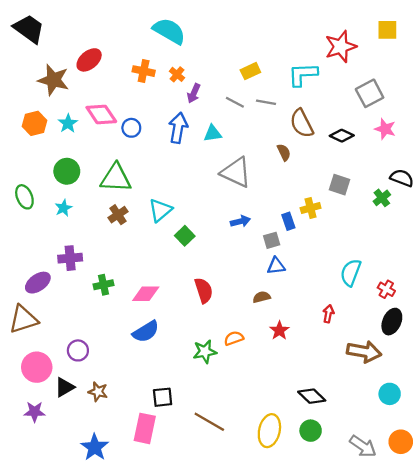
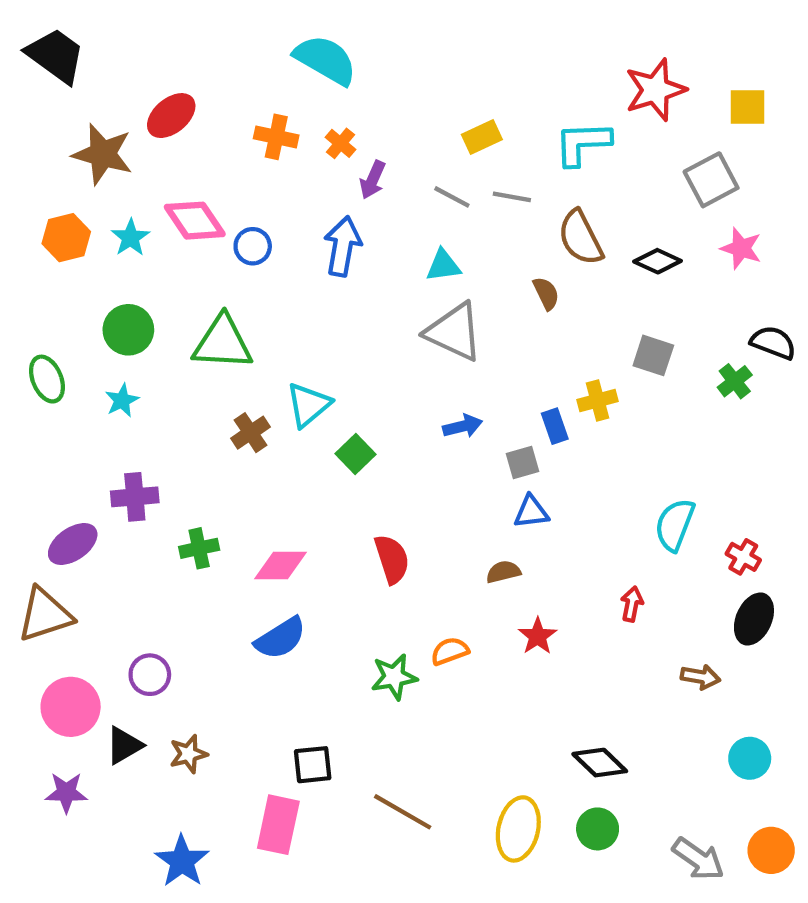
yellow square: (387, 30) -> (748, 107), moved
cyan triangle: (213, 133) -> (443, 265), moved
brown cross: (118, 215) -> (250, 433), moved
brown arrow: (364, 352) -> (700, 677), size x0.6
brown star: (98, 392) -> (188, 754), turned -30

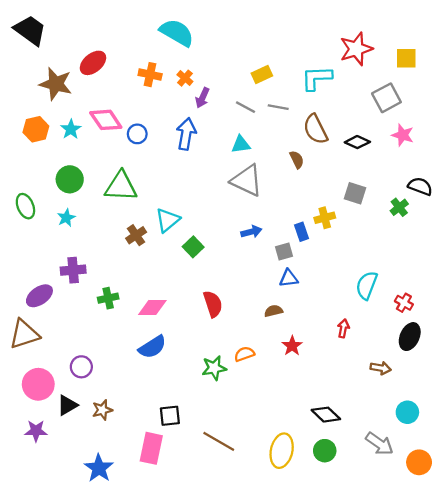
gray arrow: (698, 859) -> (379, 444), moved

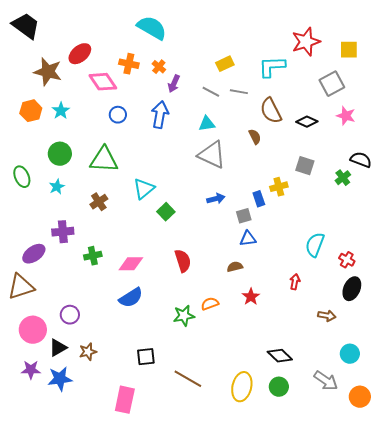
pink diamond: (106, 120) -> (103, 82), moved
brown cross: (136, 235) -> (99, 202), moved
pink rectangle: (151, 448) -> (125, 400), moved
blue star: (99, 468) -> (60, 379), moved, turned 30

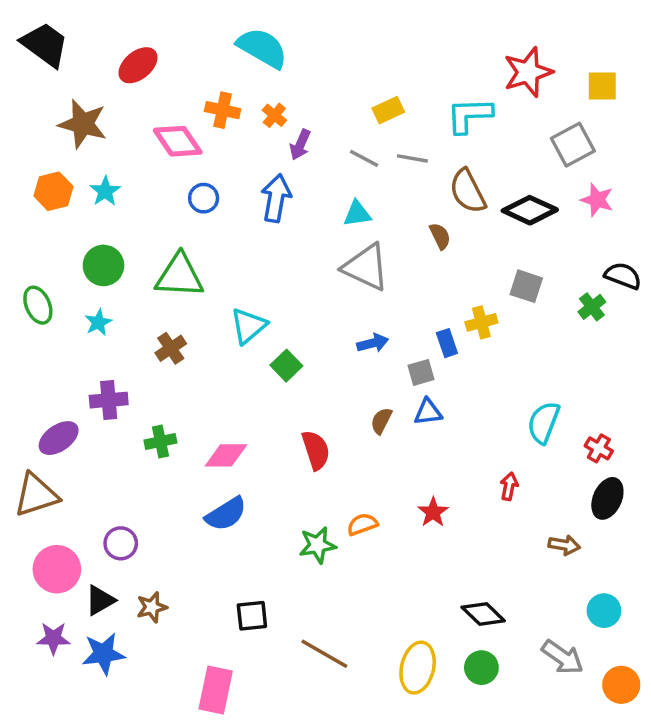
red ellipse: (80, 54) -> (138, 65), moved
black diamond: (307, 122) -> (530, 210), size x1.4
brown semicircle: (235, 267) -> (381, 421), moved, turned -49

